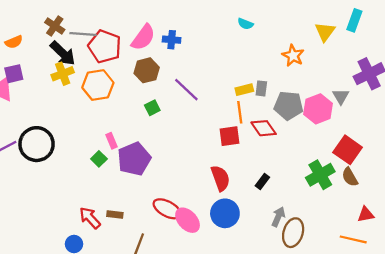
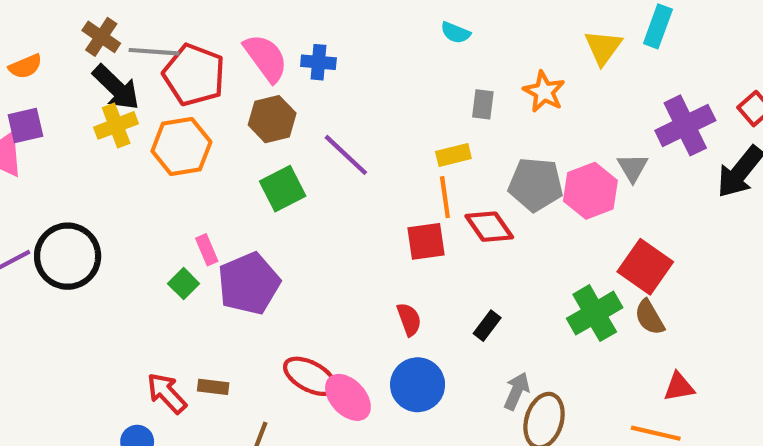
pink semicircle: (143, 37) -> (266, 58), turned -72
gray rectangle: (261, 88) -> (483, 104), moved
green square: (152, 108) -> (283, 189), size x1.5
red semicircle: (220, 178) -> (409, 319), size x0.7

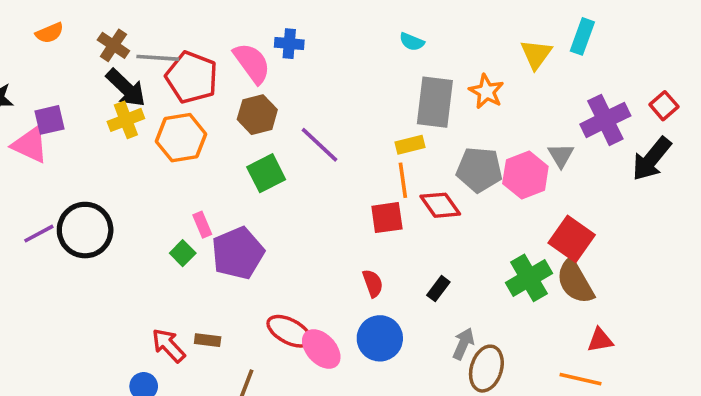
blue cross: (318, 62) -> (289, 44), moved
orange semicircle: (25, 66) -> (50, 33), moved
gray rectangle: (483, 104) -> (435, 102), size x2.0
brown semicircle: (649, 317) -> (575, 282), size x1.5

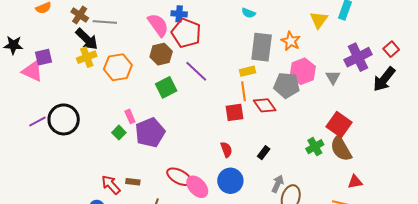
red pentagon: (192, 77) -> (186, 33), moved
pink hexagon: (525, 175) -> (303, 71), moved
green cross: (529, 278) -> (315, 147), size x0.7

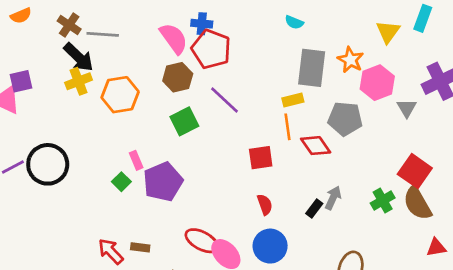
pink hexagon: (303, 71) -> (377, 83), moved
red square: (234, 112) -> (261, 158), moved
gray arrow: (278, 184) -> (333, 198), moved

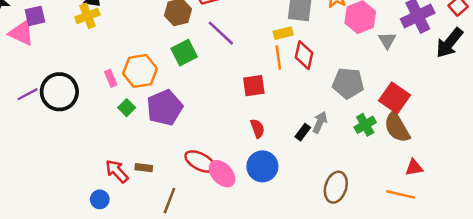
orange hexagon: (120, 95) -> (140, 71), moved
gray pentagon: (345, 119) -> (348, 83), moved
red diamond: (316, 146) -> (304, 55), moved, turned 48
pink rectangle: (136, 160) -> (111, 78), moved

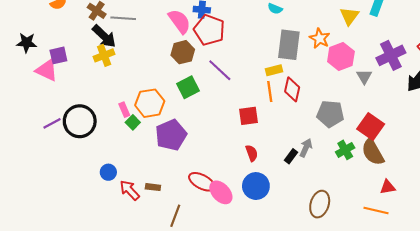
green square: (127, 108) -> (133, 122), moved
blue circle: (100, 199) -> (108, 172), moved

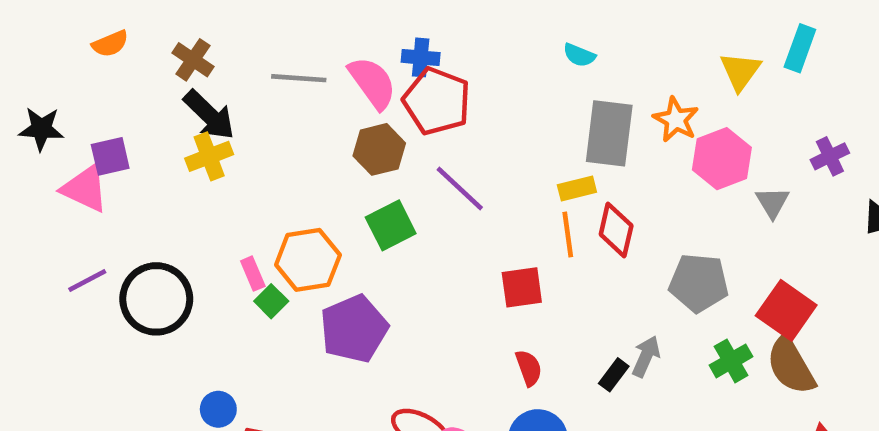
gray line: (123, 18) -> (299, 78), moved
purple cross: (391, 55) -> (830, 156), size x0.6
purple line: (52, 123) -> (87, 280), moved

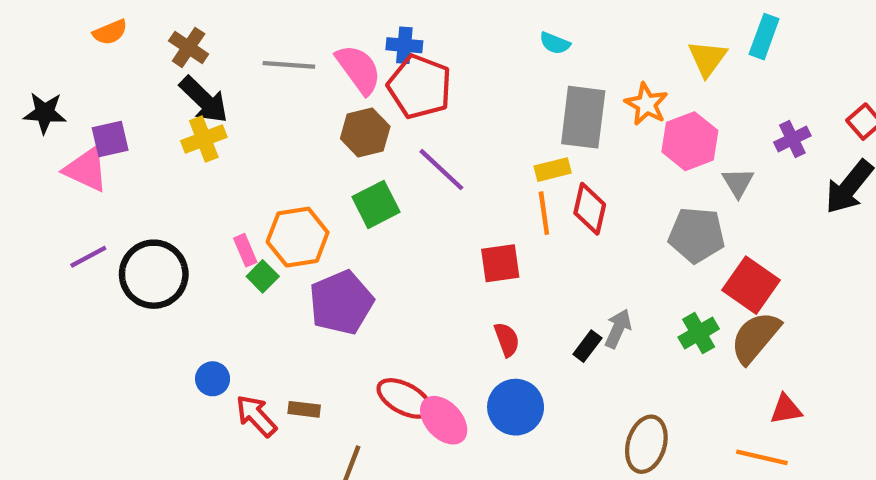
gray pentagon: (699, 283) -> (696, 235), moved
brown semicircle: (791, 366) -> (755, 337), turned 70

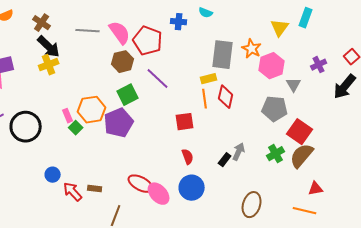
cyan semicircle: (555, 43) -> (206, 13), moved
blue cross: (404, 45) -> (179, 22), moved
purple pentagon: (341, 302) -> (119, 123), moved

